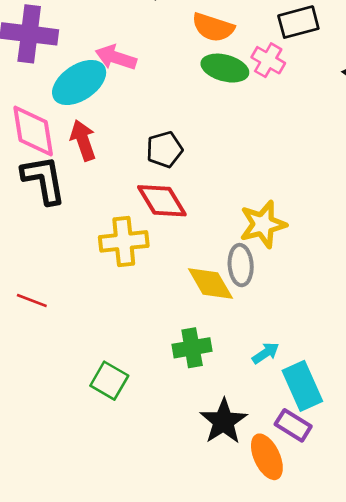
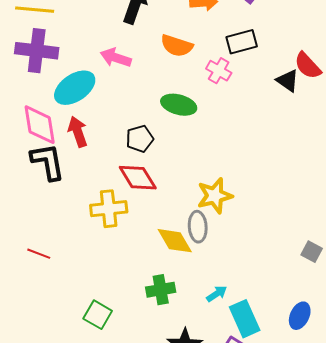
pink arrow: (116, 58) -> (116, 58), moved
green ellipse: (225, 68) -> (179, 105), moved

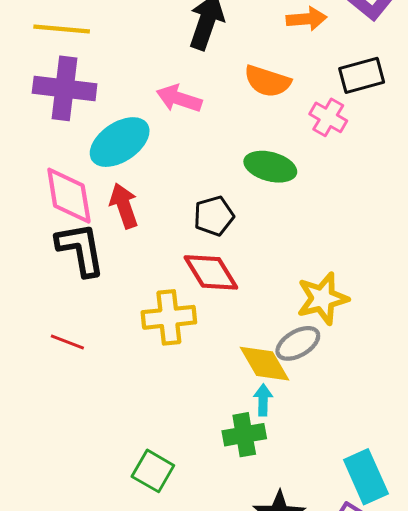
gray ellipse: (198, 227) -> (298, 343), turned 64
red line: (39, 254) -> (67, 342), moved
cyan arrow: (217, 294) -> (263, 400), moved, turned -55

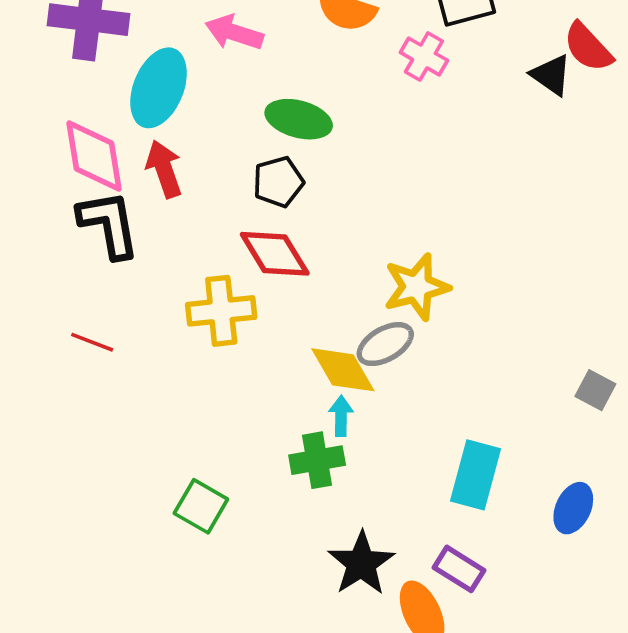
cyan ellipse: (120, 142) -> (159, 88), turned -34
green ellipse: (270, 167) -> (299, 119), moved
cyan rectangle: (366, 477) -> (476, 475), moved, turned 39

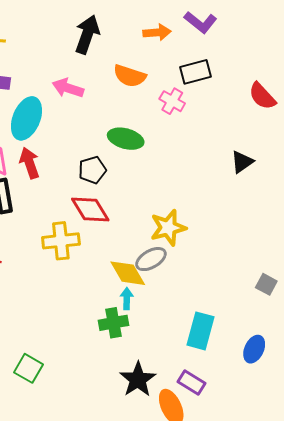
black triangle: (551, 75) -> (242, 162), moved, turned 50
green ellipse: (299, 119) -> (126, 139), moved
green square: (201, 506) -> (29, 368), moved

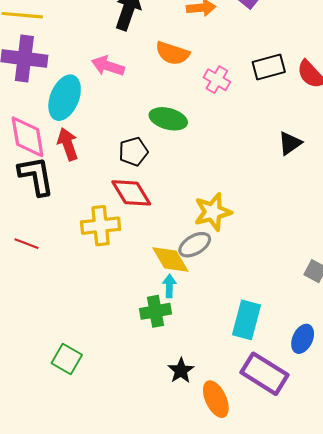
black rectangle: (195, 72) -> (269, 67), moved
black star: (138, 379) -> (181, 371), size x0.7
purple rectangle: (191, 383) -> (264, 374), moved, size x1.6

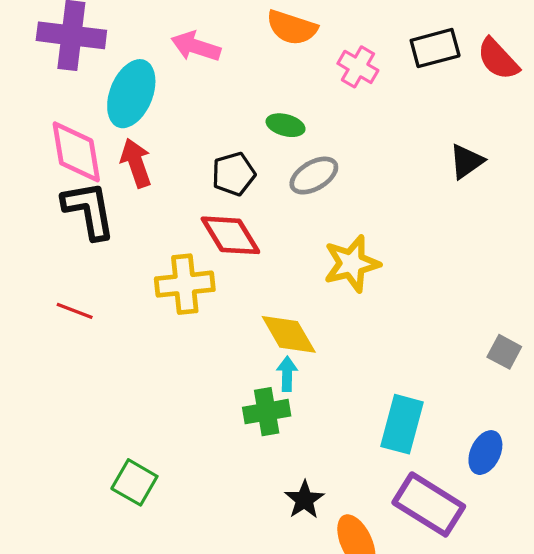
green ellipse: (168, 119) -> (286, 125), size x0.7
gray ellipse: (195, 245) -> (314, 176), moved

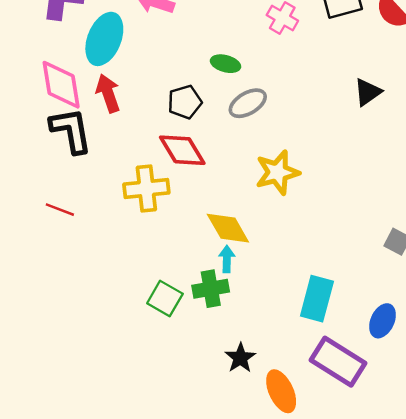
green square: (134, 482) -> (165, 299), moved

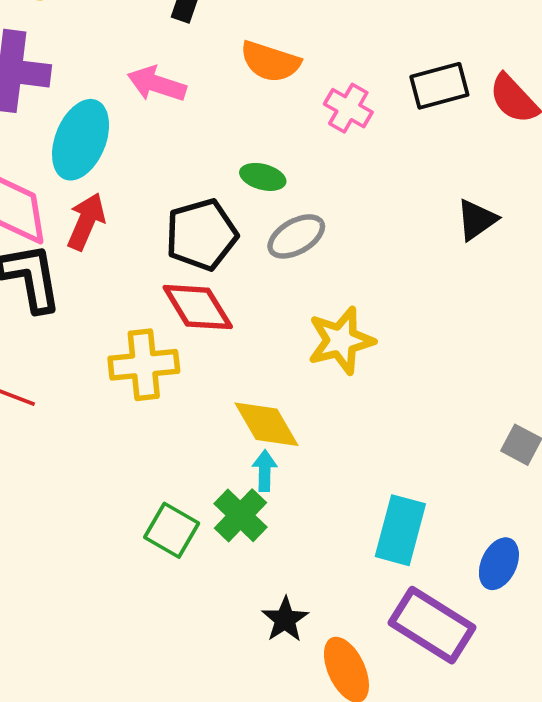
red arrow: (108, 93) -> (86, 222), turned 42
black pentagon: (185, 102) -> (201, 235), size x1.4
green cross: (211, 289) -> (240, 515), turned -36

